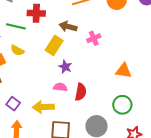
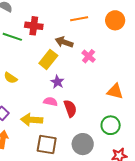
pink cross: (94, 38) -> (89, 56), turned -32
yellow semicircle: (17, 50) -> (11, 78), moved
red semicircle: (81, 92) -> (70, 108), turned -36

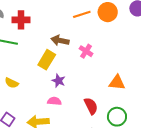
orange line: (79, 19) -> (82, 14), moved
red cross: (34, 26) -> (21, 20), moved
red semicircle: (70, 108) -> (91, 106), moved

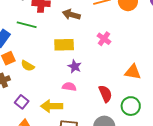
brown arrow: (60, 40) -> (71, 15), moved
yellow rectangle: (47, 60) -> (64, 45), turned 54

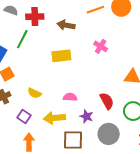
green line: (27, 25) -> (22, 39), turned -72
yellow semicircle: (28, 66) -> (34, 93), moved
purple star: (75, 66) -> (86, 116), moved

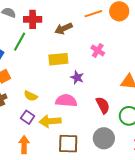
brown arrow: (66, 25) -> (64, 29), turned -36
pink semicircle: (70, 97) -> (66, 101), size x1.5
purple square: (24, 116) -> (28, 117), moved
purple star: (86, 116) -> (77, 77), moved

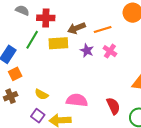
orange line: (93, 14) -> (103, 29), moved
yellow rectangle: (58, 59) -> (58, 43), moved
purple star: (77, 77) -> (87, 50), moved

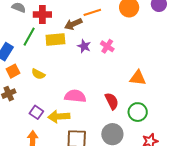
orange line: (103, 29) -> (92, 12), moved
yellow semicircle: (41, 94) -> (38, 74), moved

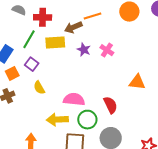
yellow semicircle: (38, 74) -> (39, 88), moved, turned 32
purple square: (36, 112) -> (32, 64), moved
green circle: (138, 112) -> (87, 120), moved

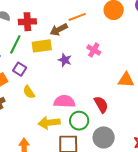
purple star: (84, 50) -> (65, 60), moved

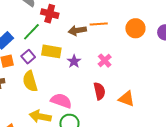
yellow rectangle: (42, 46) -> (51, 51), moved
yellow semicircle: (29, 92) -> (30, 81), size x1.5
red semicircle: (101, 105) -> (99, 91), moved

